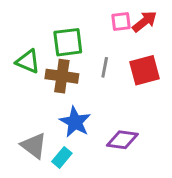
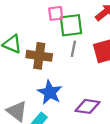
pink square: (121, 22) -> (56, 13), moved
green square: (68, 42) -> (71, 25), moved

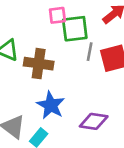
gray line: (73, 49) -> (90, 52), moved

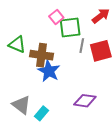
pink square: (57, 15) -> (56, 17), turned -32
blue star: (51, 105) -> (49, 71), moved

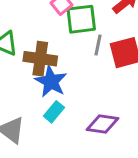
cyan rectangle: (41, 113) -> (54, 112), moved

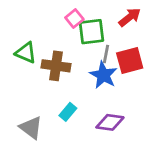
blue star: (51, 81) -> (103, 75), moved

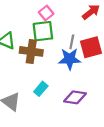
green square: (92, 32) -> (43, 31), moved
blue star: (103, 75) -> (70, 59), turned -30

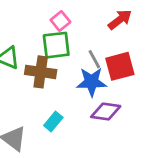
gray line: (72, 42) -> (94, 59), turned -40
purple diamond: (75, 97) -> (106, 112), moved

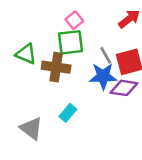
purple diamond: (106, 112) -> (124, 88), moved

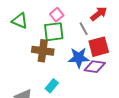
green triangle: (26, 54) -> (20, 21), moved
gray line: (106, 55) -> (84, 29), moved

